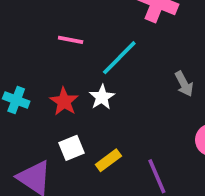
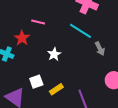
cyan line: (119, 58) -> (81, 31), moved, turned 75
red star: (64, 101) -> (22, 38), moved

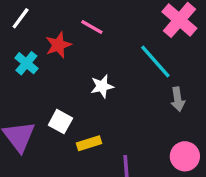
white square: (36, 82) -> (60, 122), turned 32

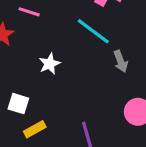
yellow rectangle: (89, 143) -> (35, 129), moved

